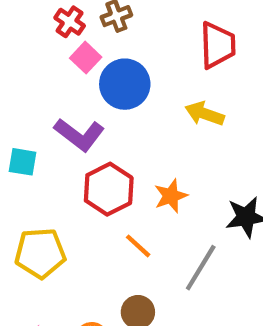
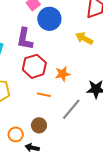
purple L-shape: (79, 135) -> (25, 39), turned 55
orange line: (138, 246) -> (44, 95), turned -40

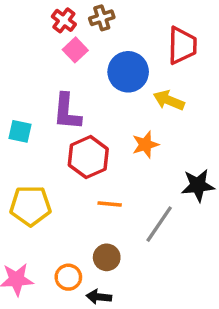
blue circle: (49, 19) -> (128, 72), moved
orange star: (63, 74) -> (145, 145), moved

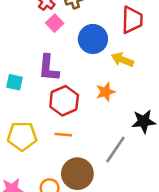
orange line: (110, 204) -> (63, 135), moved
brown circle: (107, 257) -> (77, 174), size x1.6

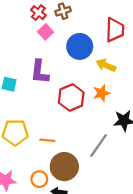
orange star: (106, 92) -> (102, 93), moved
red hexagon: (64, 101) -> (71, 98), moved
orange line: (63, 135) -> (47, 140), moved

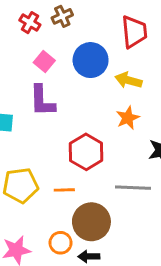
pink square: (46, 32) -> (44, 62), moved
red hexagon: (71, 98) -> (86, 152), moved
gray line: (99, 145) -> (133, 188), turned 65

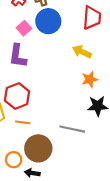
blue circle: (91, 60) -> (48, 21), moved
orange star: (128, 118) -> (90, 79), moved
red hexagon: (86, 152) -> (17, 96), moved

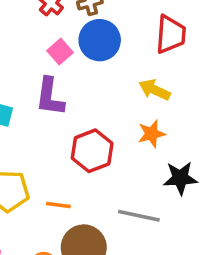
orange star: (90, 79) -> (152, 134), moved
red hexagon: (17, 96) -> (92, 151), moved

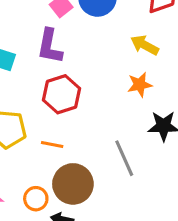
red hexagon: (92, 151) -> (61, 94), moved
gray line: (139, 216) -> (124, 158), turned 51

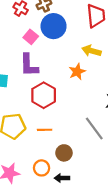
orange star: (140, 85) -> (77, 72), moved
brown circle: (73, 184) -> (64, 153), size x0.6

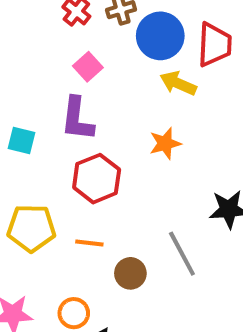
blue circle: (54, 26) -> (160, 36), moved
yellow arrow: (91, 51) -> (178, 83), moved
brown circle: (64, 153) -> (130, 273), moved

